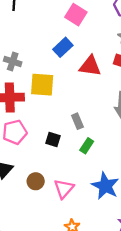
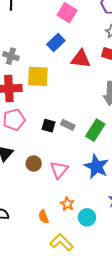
gray rectangle: (77, 121) -> (68, 125), moved, turned -40
green rectangle: (87, 146) -> (95, 130), moved, size x1.5

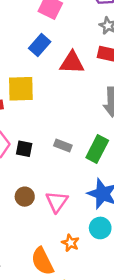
black square: (49, 126) -> (24, 149), moved
orange semicircle: (43, 217) -> (42, 261), size x1.6
cyan circle: (87, 217) -> (100, 228), moved

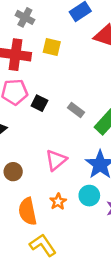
yellow square: (21, 89) -> (52, 47), size x0.7
brown circle: (25, 197) -> (13, 172), moved

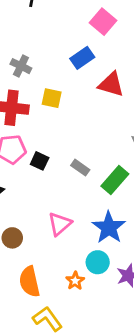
orange star: (58, 202) -> (75, 281), moved

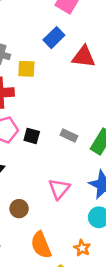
yellow square: (52, 98) -> (26, 69), moved
orange star: (75, 281) -> (82, 248), moved

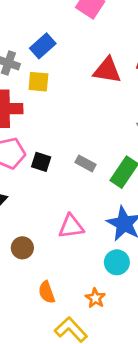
blue rectangle: (54, 38) -> (43, 46), moved
pink triangle: (59, 189) -> (71, 226), turned 40
orange semicircle: (41, 245) -> (47, 292), size x0.7

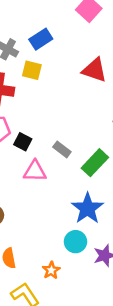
pink triangle: (71, 226) -> (35, 171), moved

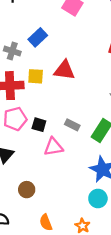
yellow square: (32, 70) -> (36, 76), moved
red triangle: (94, 70) -> (64, 70), moved

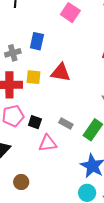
blue rectangle: (38, 37) -> (37, 41), turned -36
gray cross: (12, 51) -> (13, 53), turned -35

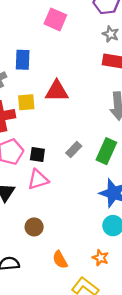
gray rectangle: (66, 124) -> (74, 149), turned -64
pink triangle: (48, 143) -> (38, 180), moved

